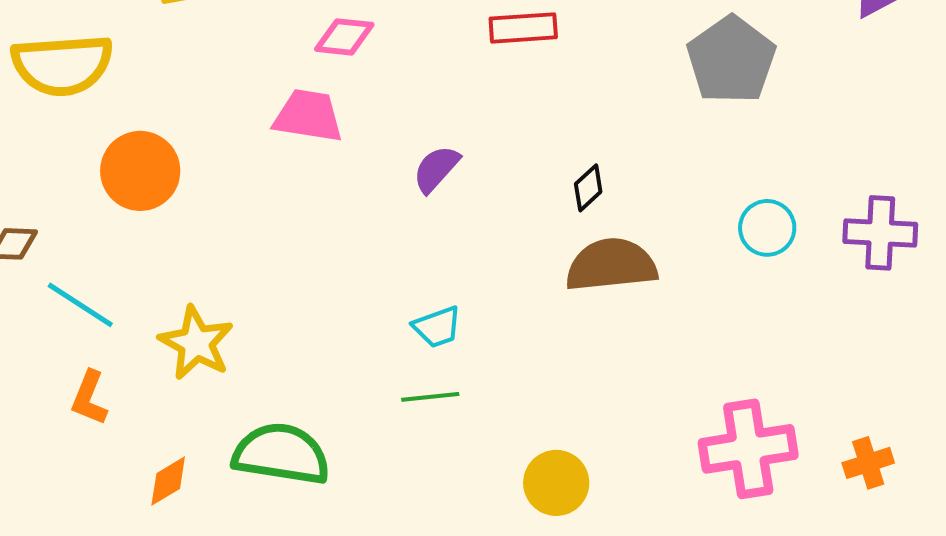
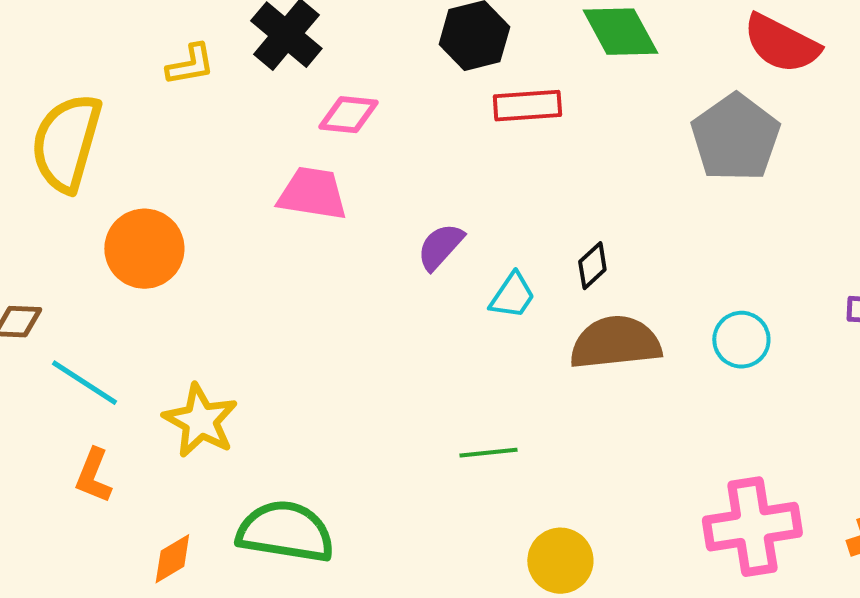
yellow semicircle: (62, 65) -> (66, 143), turned 110
cyan circle: (767, 228) -> (741, 340), moved
cyan trapezoid: (437, 327) -> (512, 296), moved, turned -36
green line: (430, 397) -> (488, 453), moved

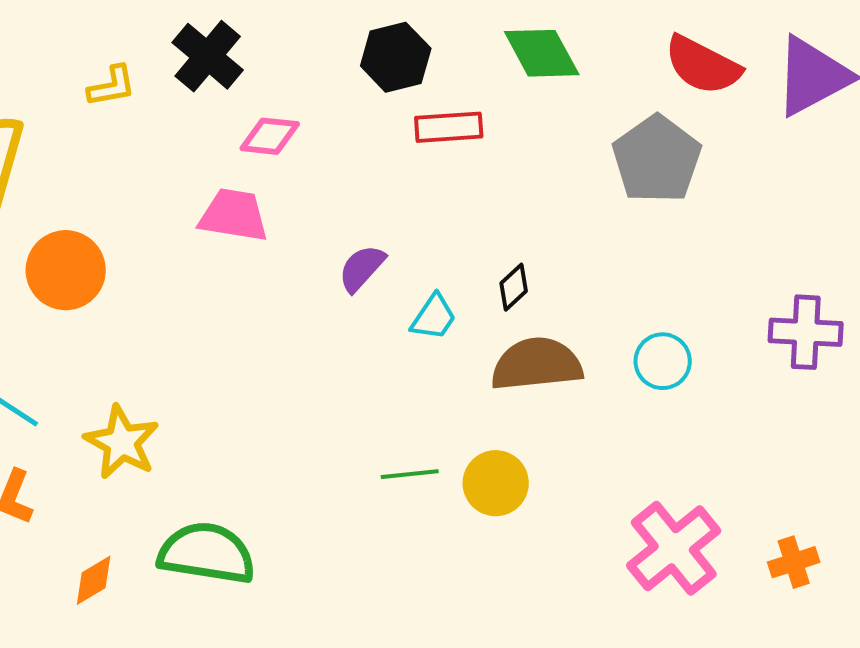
pink cross: (752, 527) -> (674, 548), turned -30
yellow circle: (560, 561) -> (496, 483), moved

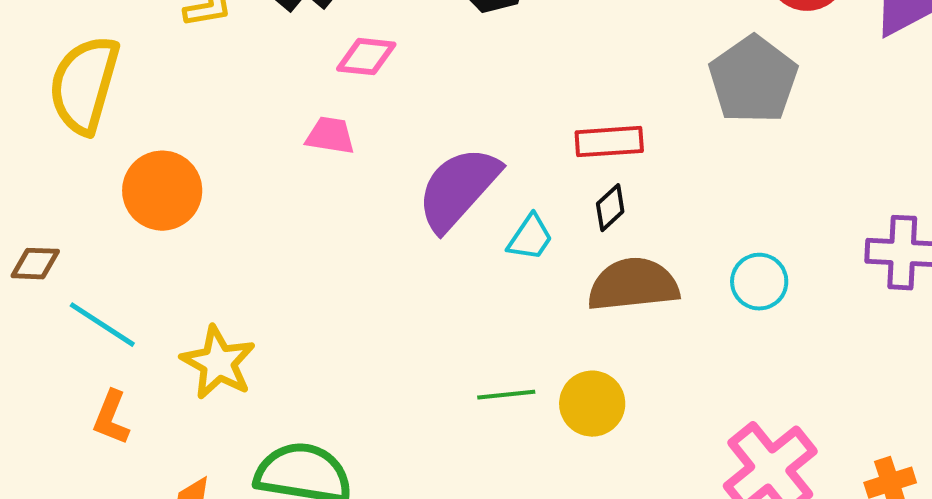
red rectangle: (449, 127) -> (609, 142), moved
pink trapezoid: (234, 215) -> (330, 136), size x0.7
purple semicircle: (362, 268) -> (458, 189), size x1.8

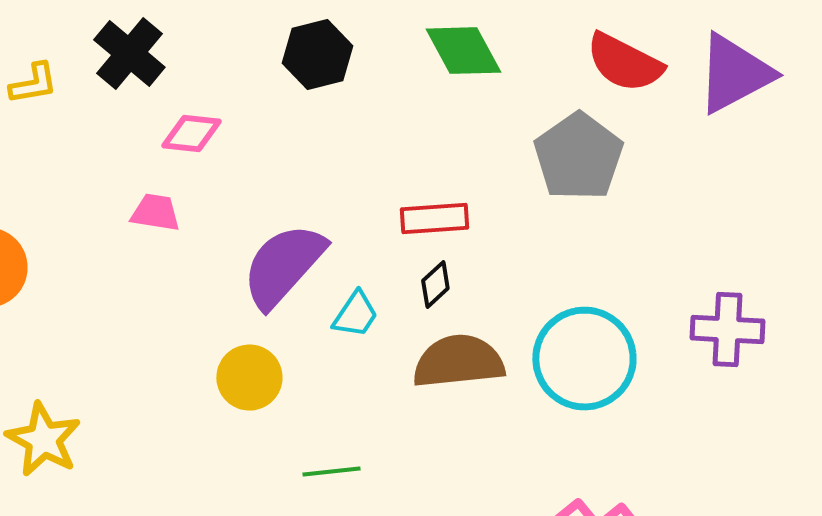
cyan circle: (759, 282) -> (584, 359), size x1.8
yellow circle: (592, 404) -> (249, 378), moved

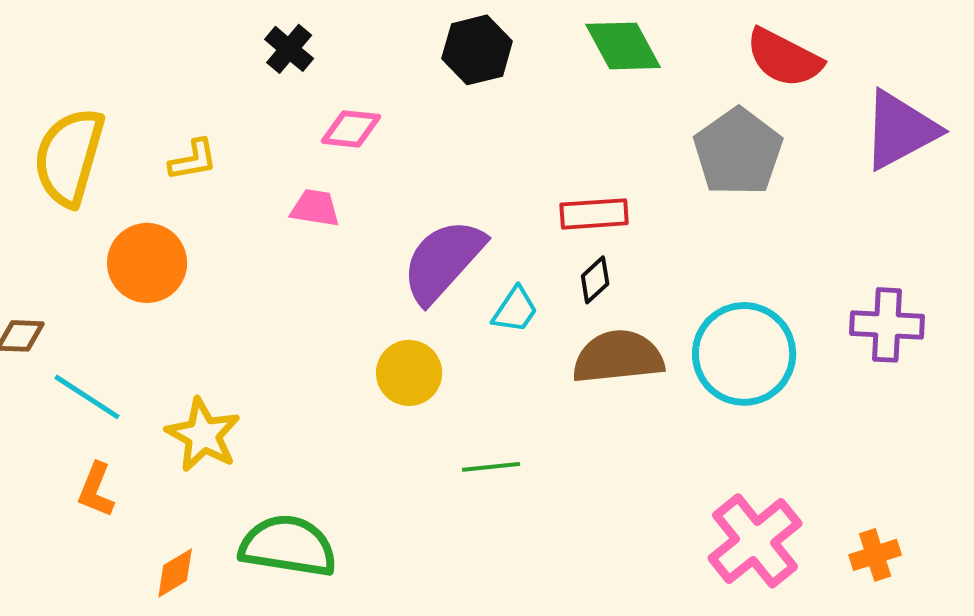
black cross: (129, 54) -> (289, 49), size x0.7
purple triangle: (734, 74) -> (900, 130), moved
yellow L-shape: (33, 84) -> (193, 160), moved

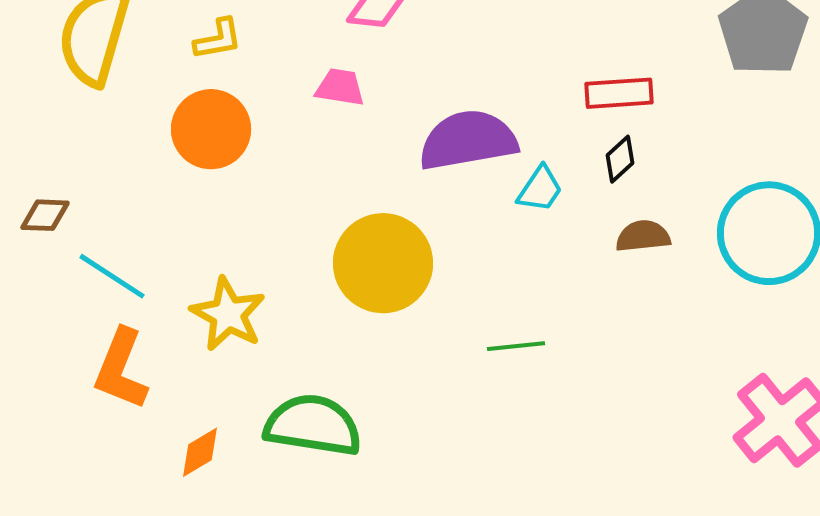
purple semicircle: (443, 261) -> (468, 140), turned 38
orange circle: (147, 263) -> (211, 129), moved
brown semicircle: (618, 357) -> (643, 236), size x0.6
yellow circle: (409, 373) -> (383, 263), moved, size x1.5
orange L-shape: (96, 490) -> (121, 369), size x1.5

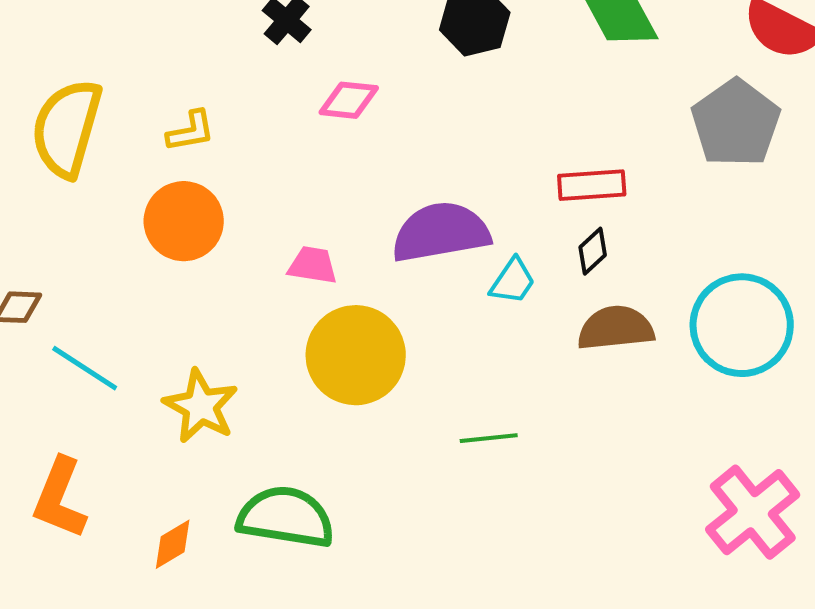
pink trapezoid: (340, 87) -> (313, 265), moved
brown semicircle: (643, 236) -> (616, 328), size x1.4
orange L-shape: (121, 369) -> (60, 498), moved

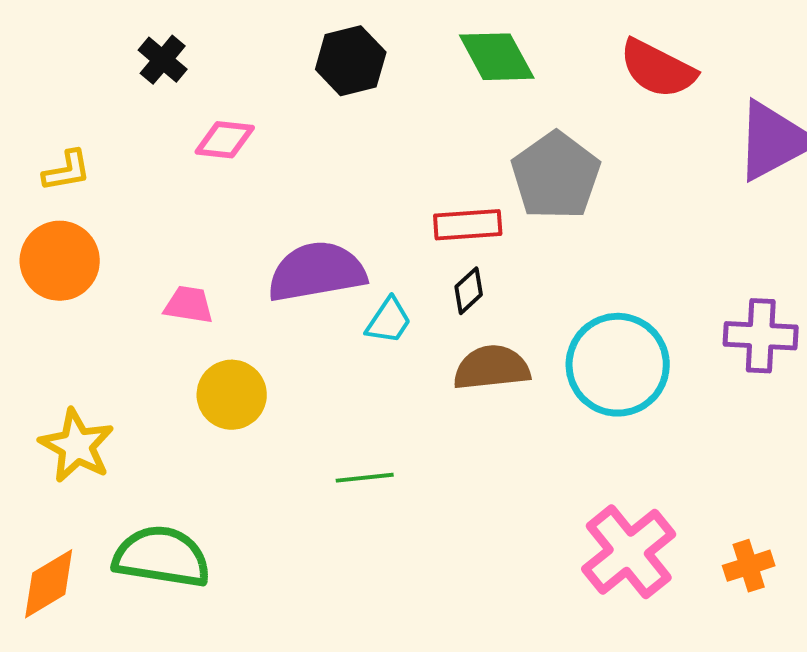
gray pentagon: (736, 123) -> (556, 176), moved
yellow circle: (356, 355) -> (232, 395), size x0.7
orange diamond: (173, 544) -> (49, 584), size x1.4

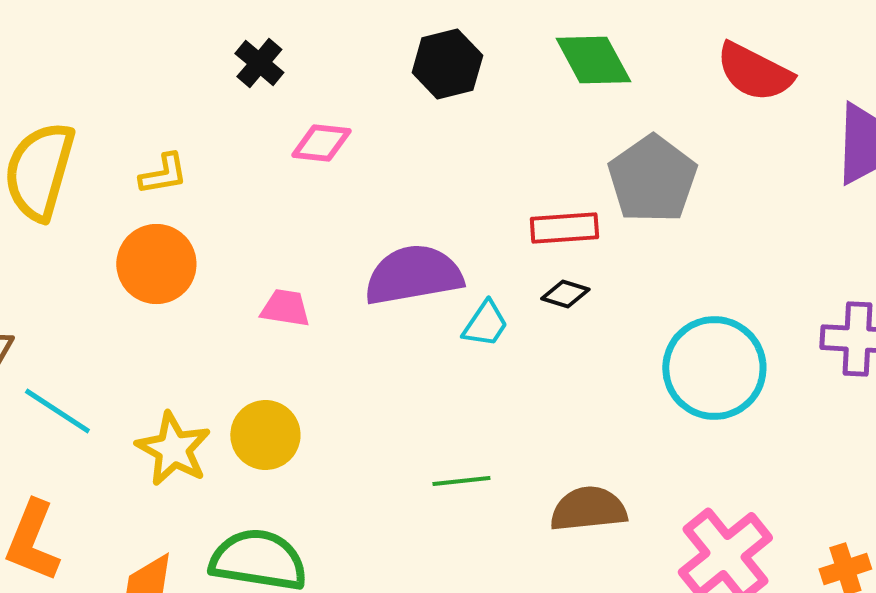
black diamond: (469, 291) -> (565, 294), turned 60
brown semicircle: (492, 368) -> (588, 509), moved
yellow circle: (232, 395) -> (265, 435), moved

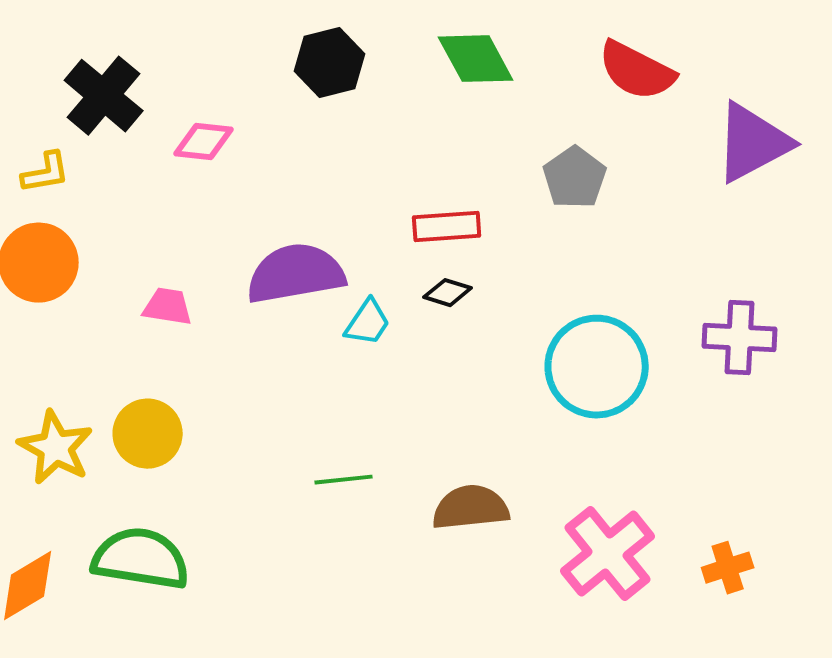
black cross: (259, 63) -> (104, 96), moved, size x1.6
gray pentagon: (652, 179) -> (575, 178), moved, size x0.7

